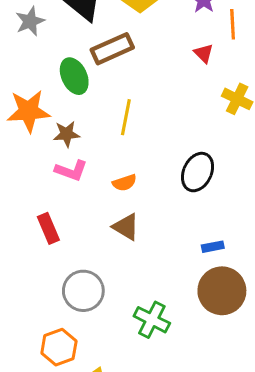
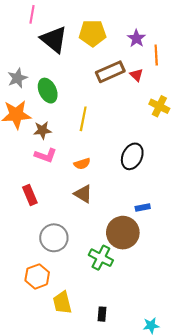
gray star: (30, 21) -> (17, 78), moved
brown rectangle: (112, 49) -> (110, 72), moved
brown circle: (222, 291) -> (123, 233), moved

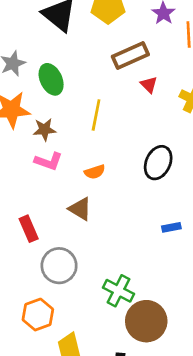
red triangle: (136, 75) -> (149, 85), moved
brown triangle: (83, 194) -> (80, 209), moved
red rectangle: (30, 195) -> (29, 229), moved
brown circle: (123, 233) -> (146, 321), moved

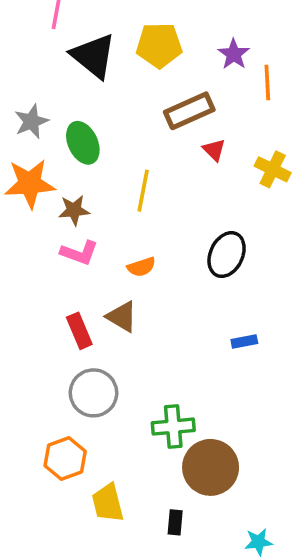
red rectangle: (29, 229) -> (79, 331), moved
green cross: (118, 291) -> (173, 427), turned -32

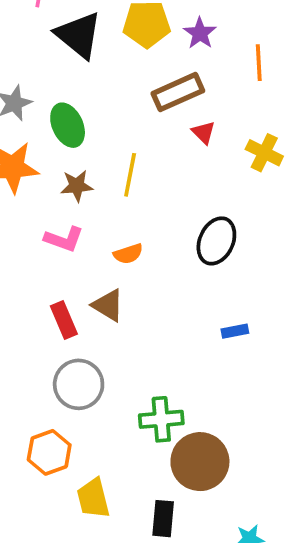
purple star: (234, 54) -> (200, 33), moved
brown star: (74, 210) -> (77, 186), moved
black rectangle: (175, 522) -> (163, 519), size x1.4

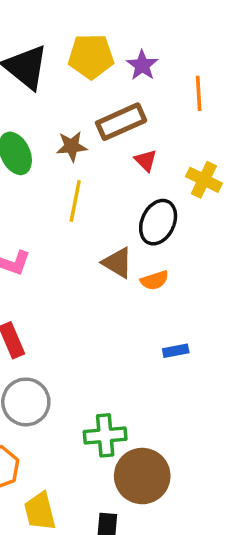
brown star: (77, 186) -> (72, 146), moved
black ellipse: (216, 241) -> (158, 222), moved
orange semicircle: (128, 254) -> (155, 280), moved
brown triangle: (108, 305) -> (118, 263), moved

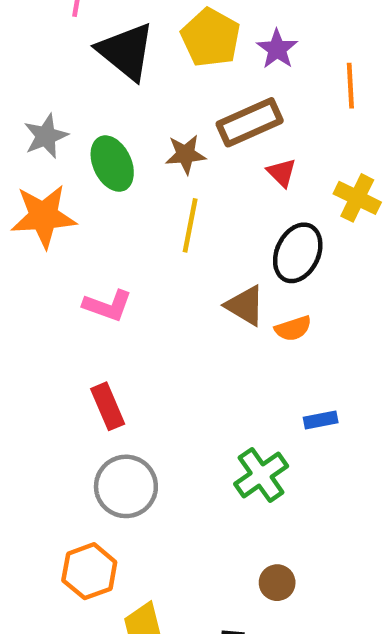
yellow pentagon: (91, 56) -> (211, 38), turned 30
green cross: (105, 435) -> (261, 475), moved, turned -30
brown circle: (142, 476) -> (277, 583), size x0.5

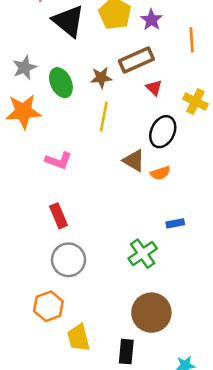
brown circle: (277, 583) -> (151, 313), size x2.0

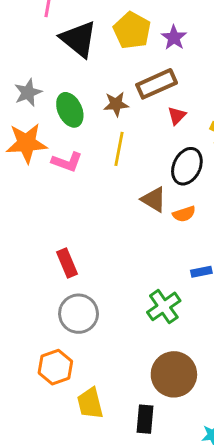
red triangle: (154, 88) -> (177, 116), turned 30
pink L-shape: (58, 161) -> (67, 162), moved

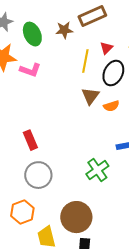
red triangle: (177, 116) -> (106, 48), moved
yellow line: (119, 149) -> (85, 61), moved
brown triangle: (154, 199) -> (90, 96), turned 36
brown circle: (174, 374) -> (76, 217), moved

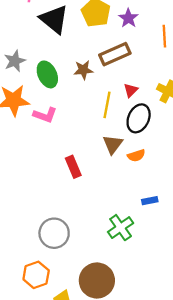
red rectangle: (30, 140) -> (73, 167), moved

